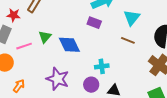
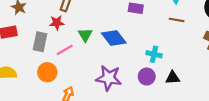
red star: (14, 15) -> (57, 23), moved
cyan cross: (102, 66) -> (154, 54), turned 32

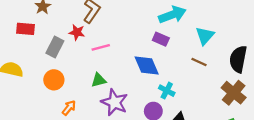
green triangle: (85, 35) -> (99, 80), moved, turned 32
blue diamond: (114, 38) -> (147, 65), moved
pink line: (65, 50) -> (101, 47), moved

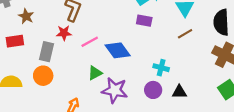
brown line: (199, 62) -> (185, 34), turned -42
blue diamond: (147, 65) -> (118, 50), moved
orange circle: (54, 80) -> (43, 76), moved

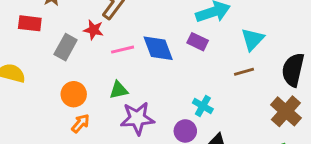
blue diamond: (118, 50) -> (158, 48), moved
orange circle: (43, 76) -> (74, 94), moved
purple star: (115, 90) -> (137, 118), turned -30

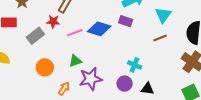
gray rectangle: (66, 47) -> (35, 36), turned 30
blue diamond: (158, 48) -> (99, 29), turned -45
orange arrow: (80, 123) -> (64, 88), moved

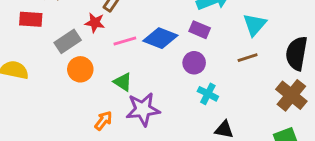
green triangle: (75, 61) -> (123, 82), turned 48
orange circle: (45, 67) -> (80, 69), moved
purple circle: (125, 84) -> (194, 63), moved

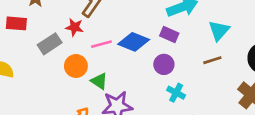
orange circle: (80, 69) -> (76, 66), moved

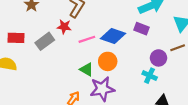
red rectangle: (16, 23) -> (16, 38), moved
purple circle: (164, 64) -> (159, 58), moved
orange circle: (76, 66) -> (108, 61), moved

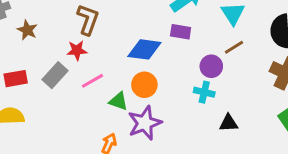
pink line: (87, 39) -> (92, 81), moved

